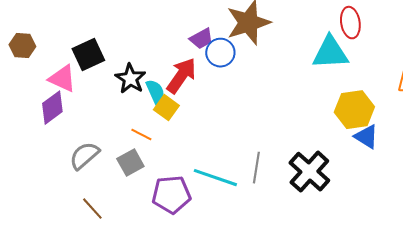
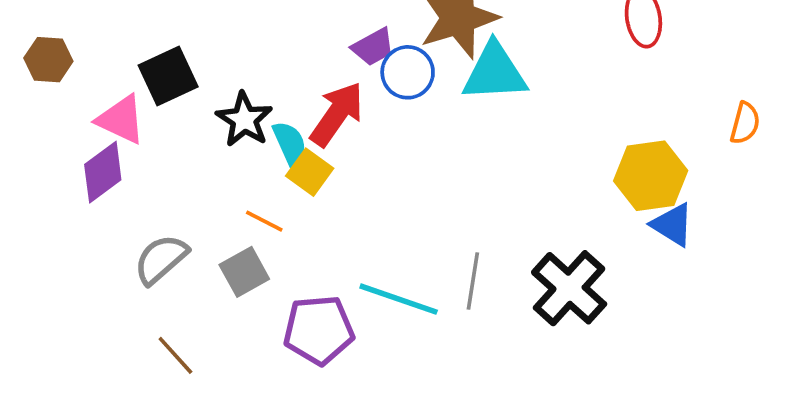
cyan triangle: (330, 53) -> (495, 72), moved

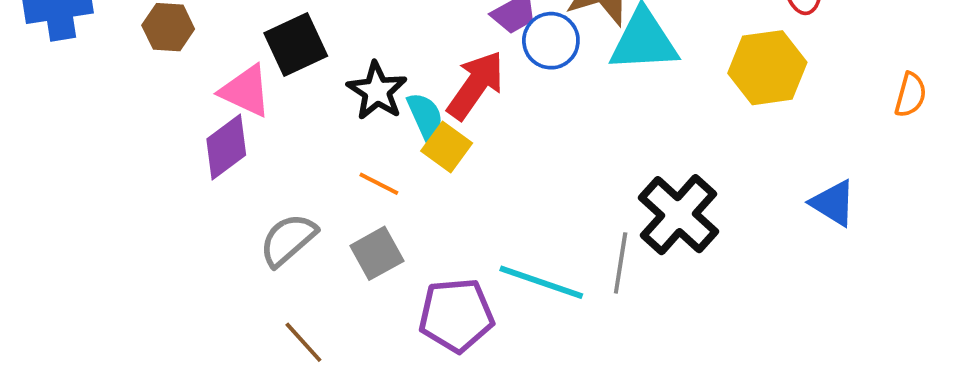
yellow hexagon: (651, 176) -> (767, 68), moved
orange line: (264, 221) -> (379, 184), moved
black cross: (569, 288) -> (679, 215), moved

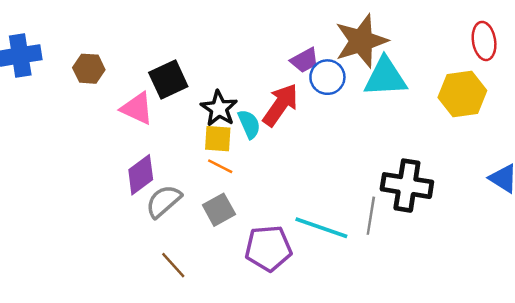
purple diamond: (226, 147) -> (141, 175), moved
yellow square: (447, 147) -> (218, 139), moved, turned -32
black cross: (679, 215) -> (407, 186), turned -33

